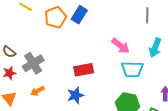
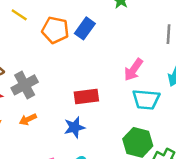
orange pentagon: (55, 17) -> (55, 30), turned 30
pink arrow: (121, 46) -> (133, 70), turned 84

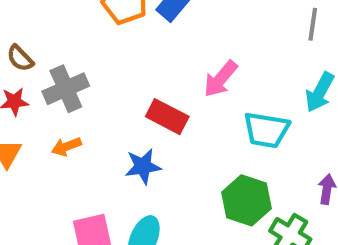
pink arrow: (133, 70) -> (220, 79), moved
red rectangle: (86, 96) -> (167, 117), turned 30

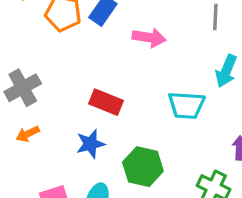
pink arrow: (220, 79) -> (149, 37), moved, turned -116
green hexagon: (247, 200) -> (143, 167), moved

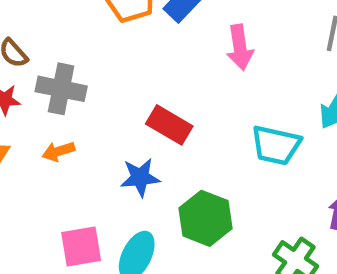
pink arrow: (149, 37) -> (240, 47), turned 64
gray cross: (23, 88) -> (61, 89), turned 32

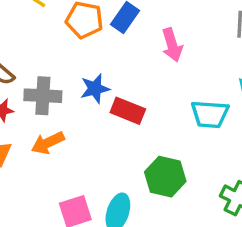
orange arrow: (58, 151) -> (48, 143), size x1.4
blue star: (140, 177) -> (95, 89), moved

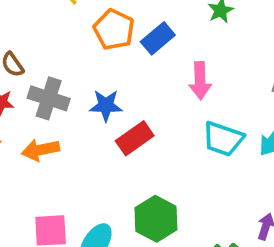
red rectangle: (128, 111) -> (135, 138), turned -72
cyan trapezoid: (210, 114) -> (223, 139), moved

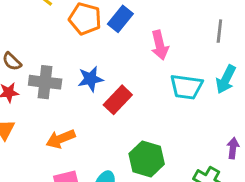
orange arrow: (41, 150) -> (61, 139), moved

